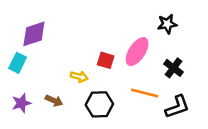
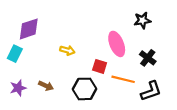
pink ellipse: (137, 52) -> (117, 44), turned -55
red square: (106, 60) -> (100, 66), moved
yellow arrow: (79, 77) -> (67, 50), moved

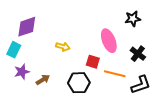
brown arrow: (46, 86) -> (43, 80), turned -56
purple star: (18, 88) -> (22, 72), moved

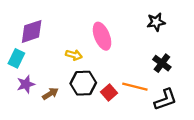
pink ellipse: (109, 41) -> (102, 36), moved
red square: (93, 62) -> (109, 93), moved, turned 32
black hexagon: (79, 83) -> (83, 83), moved

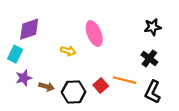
black star: (156, 22) -> (153, 27), moved
black hexagon: (83, 83) -> (74, 92), moved
brown arrow: (50, 94) -> (46, 87), turned 48
black L-shape: (165, 100) -> (153, 92), turned 135

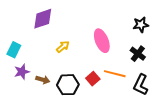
purple diamond: (29, 29) -> (43, 19), moved
pink ellipse: (94, 34) -> (102, 41), moved
yellow arrow: (68, 51) -> (63, 47), turned -56

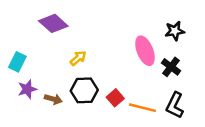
purple diamond: (43, 19) -> (53, 23), turned 60
pink ellipse: (102, 41) -> (145, 51), moved
orange line: (115, 74) -> (143, 108), moved
black hexagon: (68, 85) -> (84, 90), moved

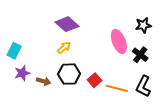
purple diamond: (53, 23) -> (67, 24), moved

